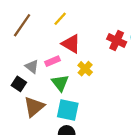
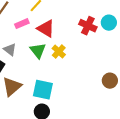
pink rectangle: (53, 61) -> (22, 24), moved
green triangle: (60, 83) -> (38, 51), moved

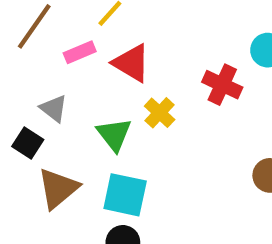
red cross: (88, 26) -> (222, 85), moved
green triangle: (38, 51) -> (114, 134), moved

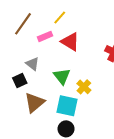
yellow cross: (160, 113) -> (84, 87), moved
black square: (28, 143) -> (20, 81), turned 32

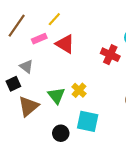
green triangle: (62, 76) -> (56, 96), moved
cyan square: (67, 106) -> (88, 121), moved

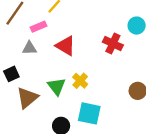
red triangle: (65, 44) -> (66, 46), moved
gray triangle: (26, 67) -> (29, 48), moved, turned -40

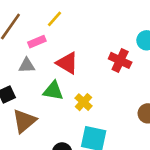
green triangle: (57, 86) -> (53, 91), moved, turned -42

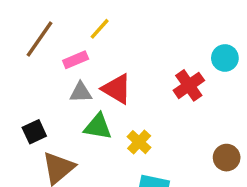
red cross: (120, 60) -> (189, 85), turned 30
gray triangle: (27, 66) -> (81, 92), moved

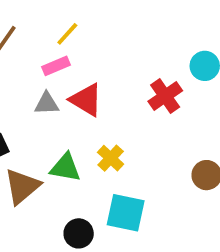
pink rectangle: (76, 60) -> (56, 66), moved
green triangle: (98, 127) -> (65, 168), moved

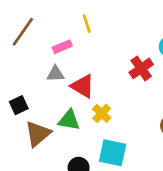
yellow line: (67, 34) -> (87, 24), moved, turned -60
red triangle: (86, 100) -> (83, 86), moved

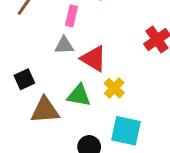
pink rectangle: (62, 47) -> (71, 16), turned -54
brown triangle: (38, 134) -> (45, 110), turned 36

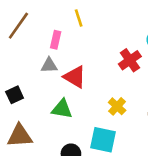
yellow cross: (114, 88) -> (117, 106), moved
brown triangle: (45, 110) -> (20, 136), moved

